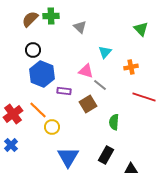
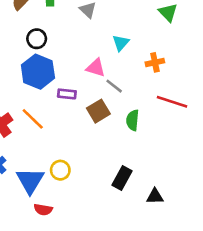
black circle: (33, 50) -> (37, 39), moved
green semicircle: (114, 122) -> (133, 120), moved
yellow circle: (52, 127) -> (60, 170), moved
blue triangle: (68, 157) -> (30, 181), moved

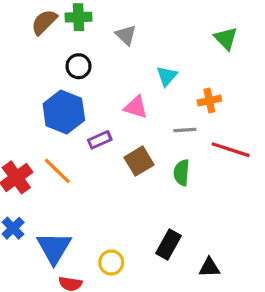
black circle: (37, 39) -> (78, 66), moved
gray line: (114, 86) -> (185, 130), moved, turned -42
purple rectangle: (67, 94) -> (100, 140), turned -30
yellow circle: (60, 170) -> (111, 263), moved

